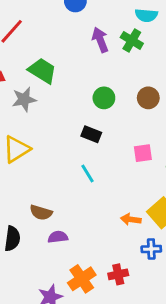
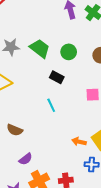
green trapezoid: (42, 71) -> (40, 48), moved
purple semicircle: (58, 237) -> (26, 159), moved, turned 144

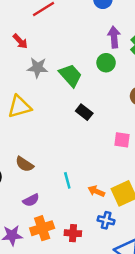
green circle: (69, 52) -> (106, 63), moved
cyan line: (51, 105) -> (67, 180), moved

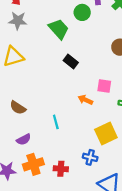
green circle: (106, 63) -> (82, 12), moved
gray star: (38, 68) -> (18, 21), moved
orange arrow: (96, 191) -> (85, 100), moved

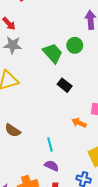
green circle: (82, 12) -> (75, 45), moved
purple semicircle: (24, 139) -> (52, 166), moved, turned -128

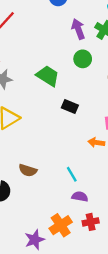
green circle: (75, 45) -> (83, 59), moved

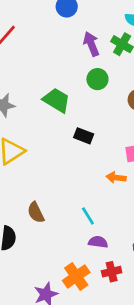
brown semicircle: (28, 170) -> (36, 212), turned 48

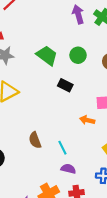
green circle: (97, 79) -> (78, 55), moved
brown semicircle: (36, 212) -> (35, 140), moved

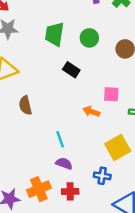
green trapezoid: (47, 55) -> (55, 34), turned -125
brown semicircle: (35, 140) -> (25, 105), moved

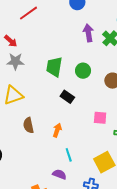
orange arrow: (91, 112) -> (57, 130), moved, turned 88
cyan line: (60, 139) -> (69, 155), moved

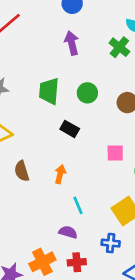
purple arrow: (88, 33) -> (72, 43), moved

